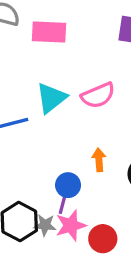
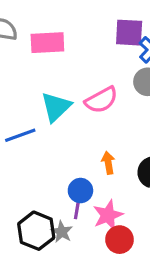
gray star: (45, 225) -> (62, 232), turned 30
pink star: (71, 225) -> (108, 215), moved

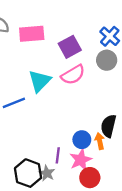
purple square: (129, 33) -> (70, 47), moved, turned -30
orange arrow: (108, 163) -> (100, 141), moved
blue circle: (80, 191) -> (82, 140), moved

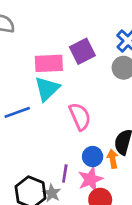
pink rectangle: (32, 34) -> (49, 63), moved
pink semicircle: (73, 75) -> (80, 116), moved, turned -85

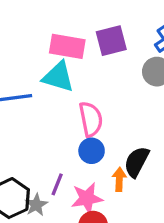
cyan triangle: (47, 89) -> (58, 77), turned 48
blue circle: (93, 157) -> (92, 151), moved

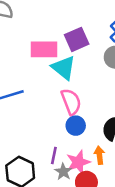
cyan triangle: (58, 77) -> (64, 68), moved, turned 32
orange arrow: (119, 179) -> (99, 155), moved
gray star: (36, 205) -> (63, 172), moved

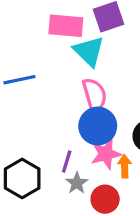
blue circle: (76, 126) -> (98, 126), size x1.5
pink star: (78, 162) -> (106, 154), moved

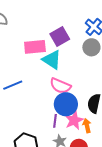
pink semicircle: (95, 95) -> (60, 86), turned 140
purple line: (67, 161) -> (55, 121), moved

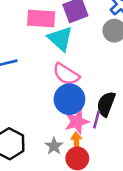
purple line: (55, 121) -> (97, 119), moved
orange arrow: (87, 126) -> (76, 141), moved

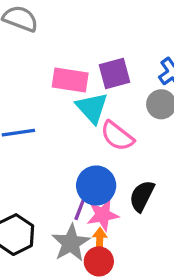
pink semicircle: (66, 74) -> (117, 136), moved
purple line: (97, 119) -> (80, 209), moved
gray star: (54, 146) -> (71, 243), size x1.6

